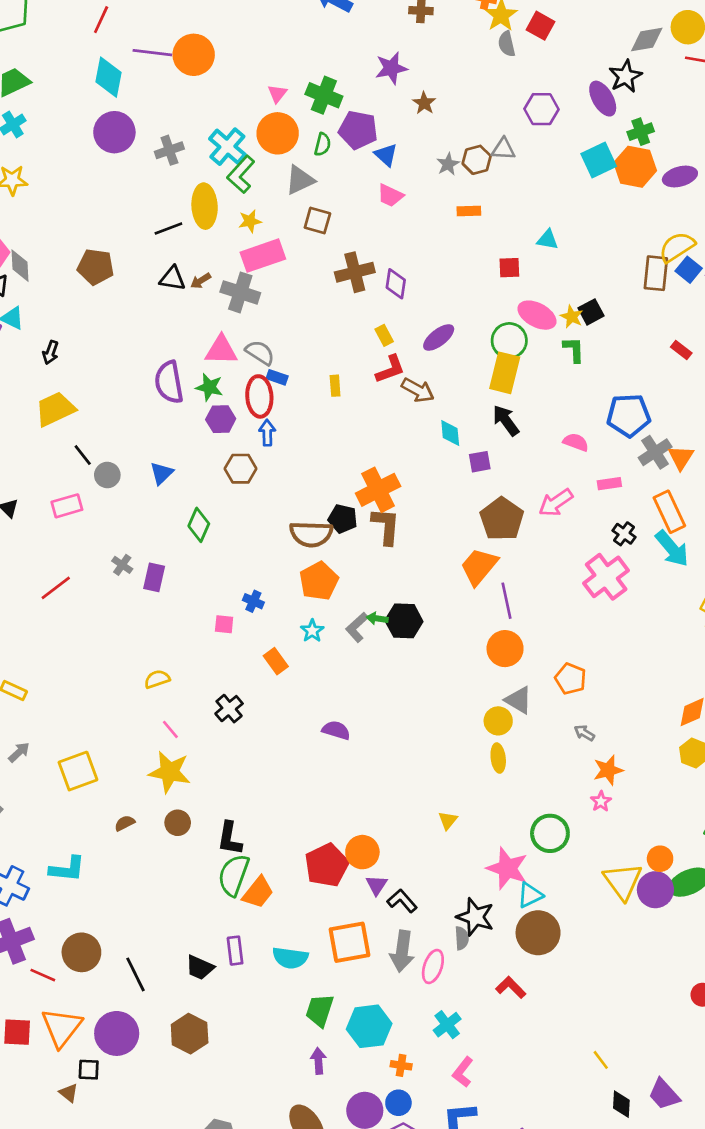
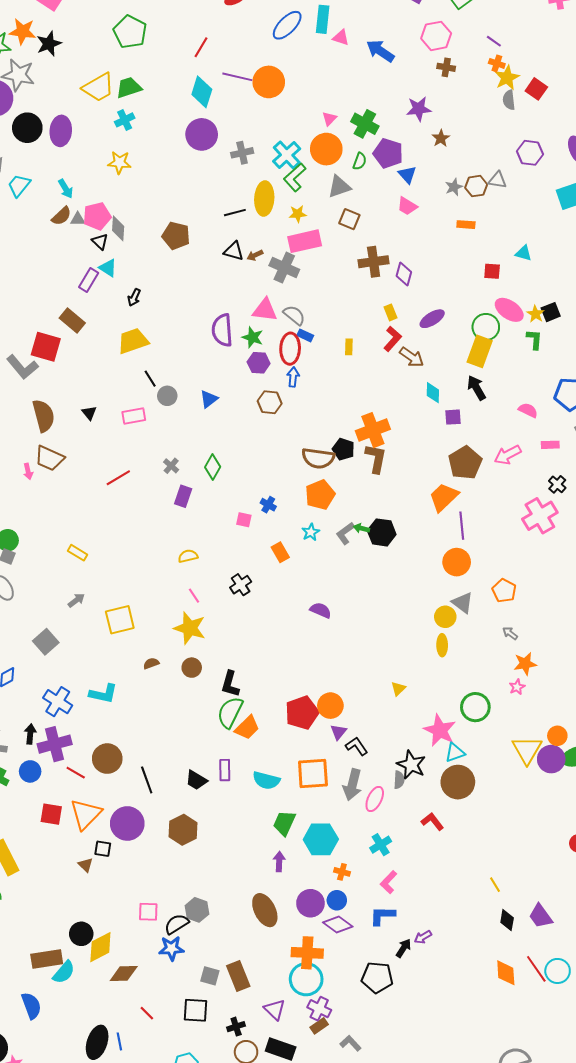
red L-shape: (390, 369) -> (393, 339), turned -35
green diamond: (199, 525) -> (213, 467), moved
purple rectangle: (154, 577) -> (183, 496), moved

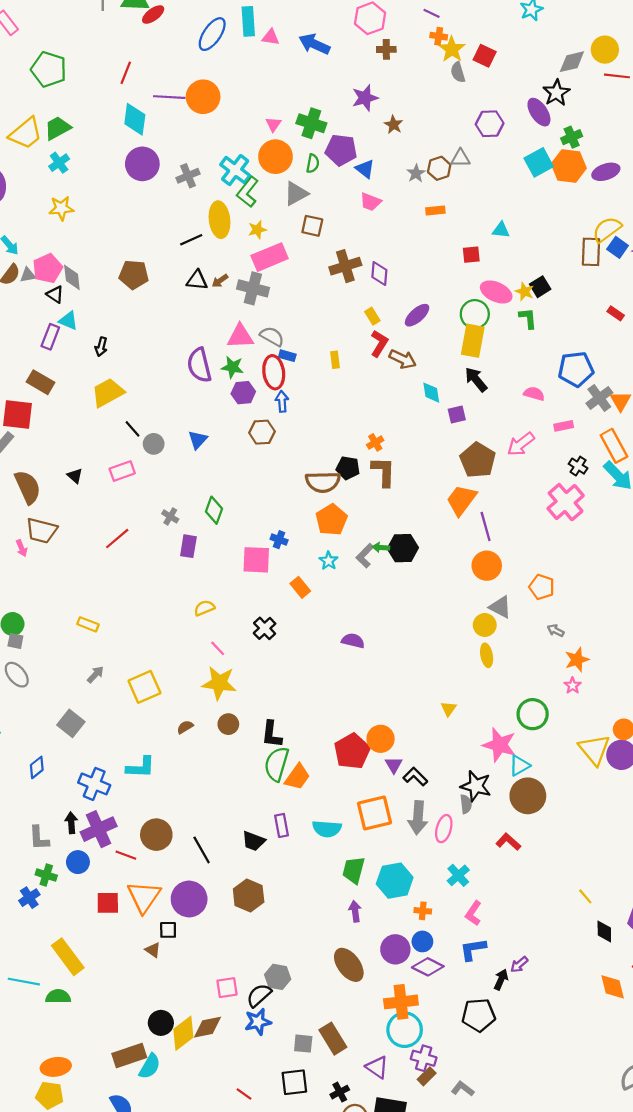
orange cross: (373, 430) -> (375, 442), size x0.5
pink square: (244, 520) -> (256, 560), size x1.8
brown diamond: (124, 974) -> (207, 1027), moved

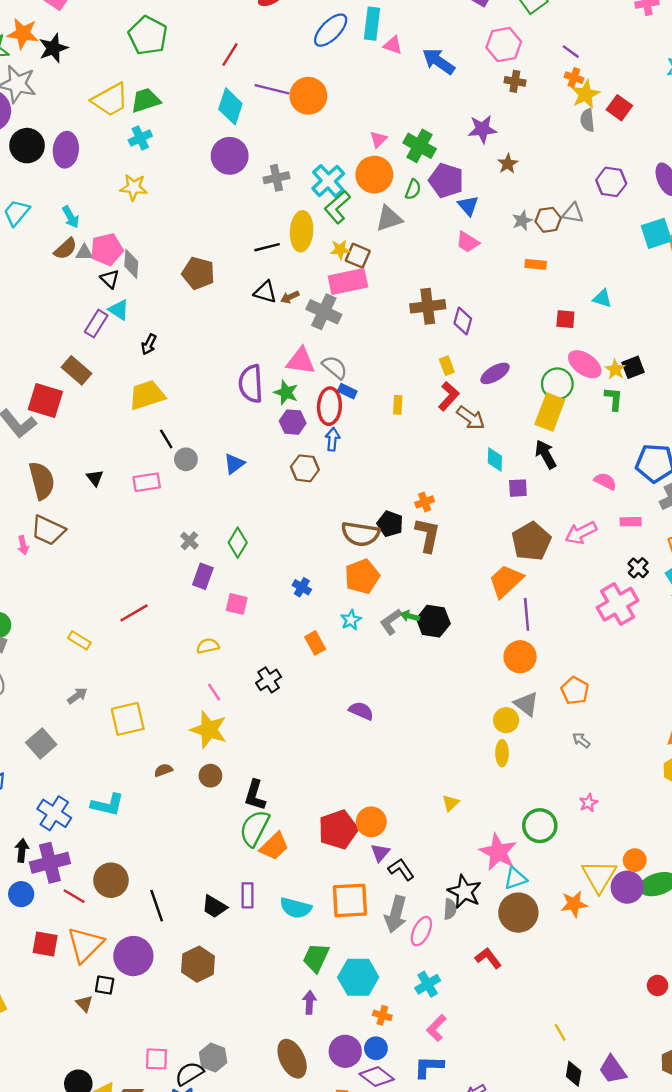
brown square: (312, 226) -> (358, 256), moved
red line: (117, 539) -> (134, 613), moved
pink square: (256, 560) -> (237, 604), moved, size x0.7
orange star: (577, 660) -> (574, 904), moved

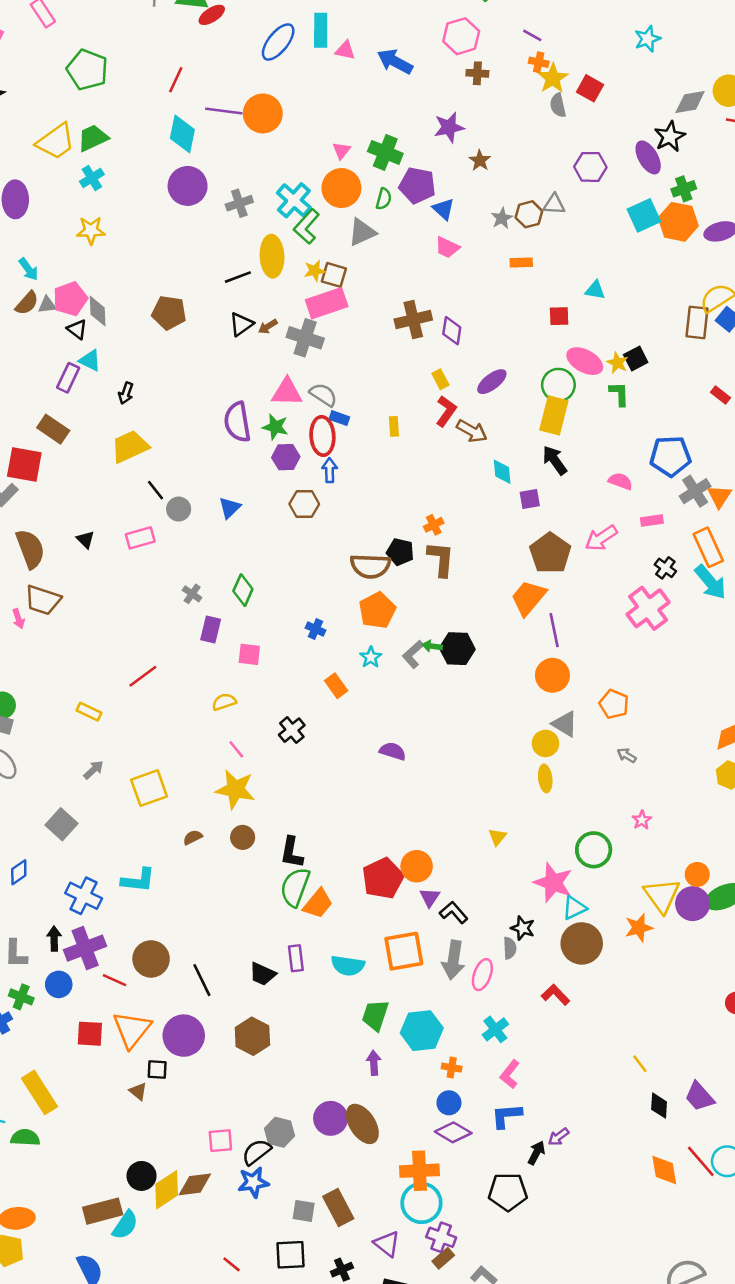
black triangle: (265, 292) -> (241, 324), turned -45
black star: (464, 892) -> (523, 928), size x0.7
purple circle: (345, 1051) -> (331, 1118), moved

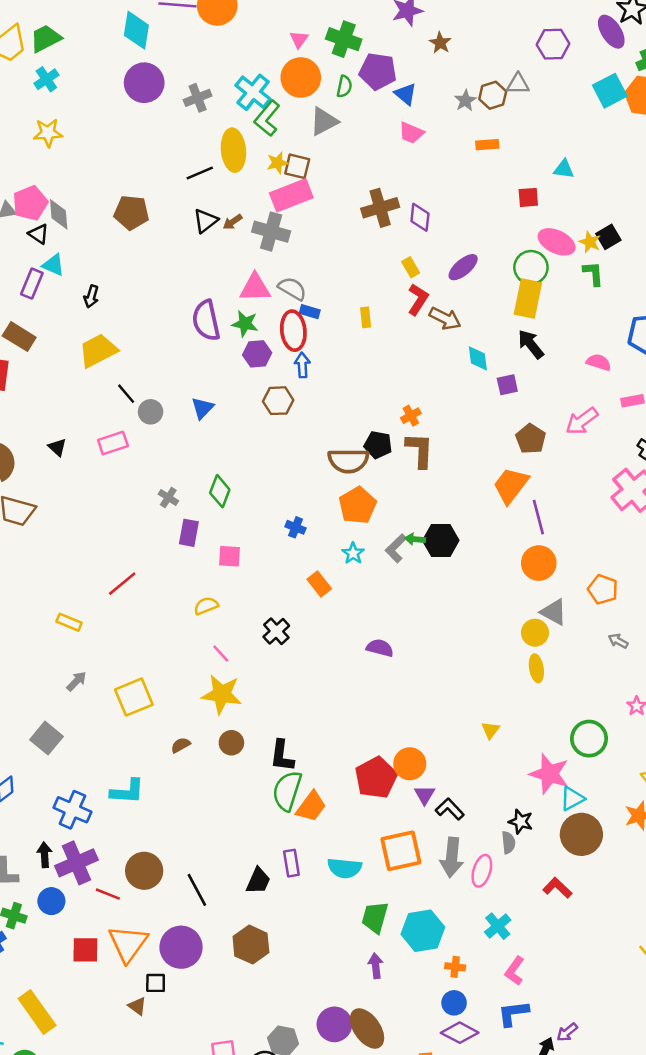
brown pentagon: (550, 553) -> (531, 439), size x0.7
black trapezoid: (262, 974) -> (258, 881), turned -88

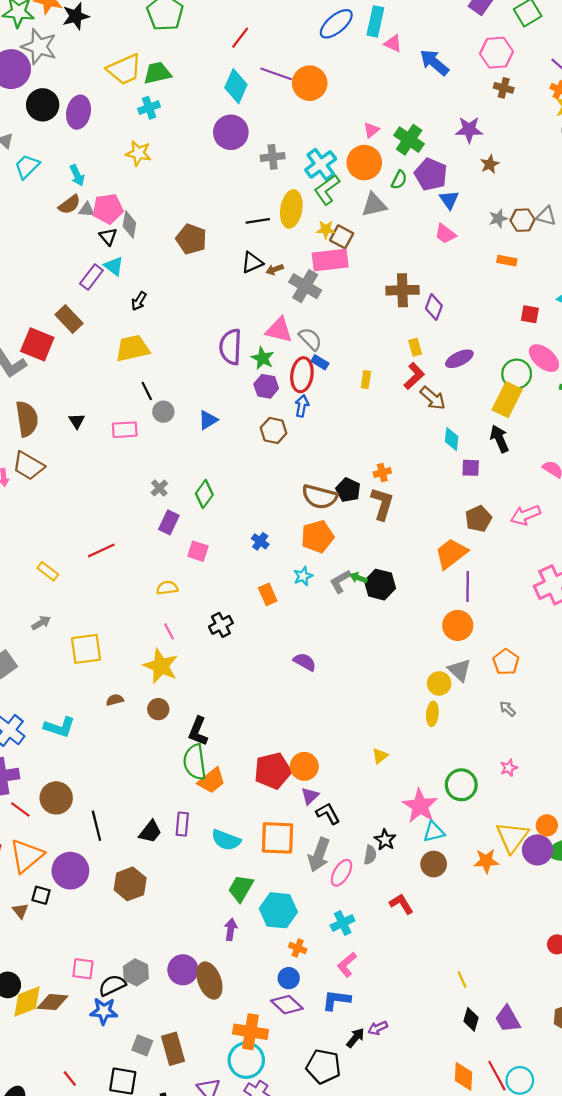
green semicircle: (287, 791) -> (195, 762), turned -40
brown circle: (581, 834) -> (434, 864), size x0.7

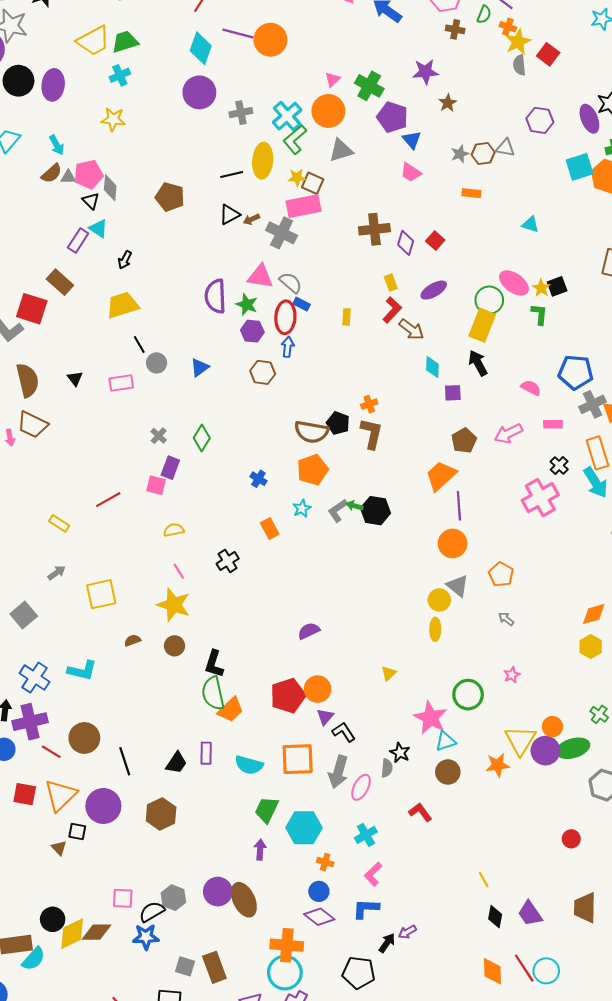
green semicircle: (399, 180) -> (484, 14), moved
red square: (530, 314) -> (435, 241), moved, turned 36
pink square: (198, 551) -> (156, 485), moved
purple semicircle: (305, 662) -> (309, 631), moved, turned -50

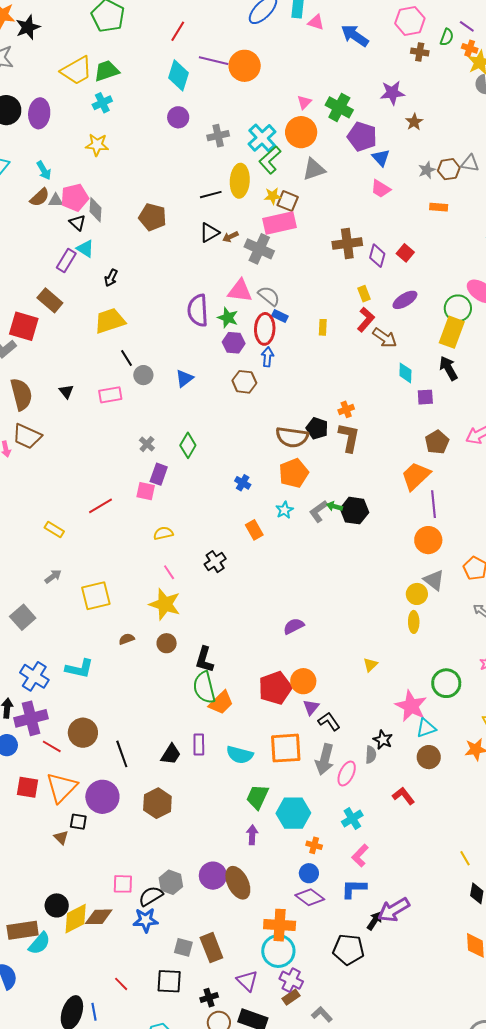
purple circle: (199, 92) -> (178, 117), size x0.7
purple arrow: (407, 932) -> (394, 910), size x1.8

